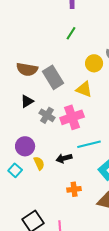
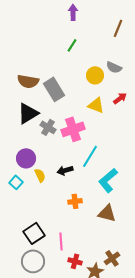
yellow triangle: (84, 89) -> (96, 105), moved
black triangle: (27, 101) -> (28, 113), size x1.6
cyan line: (89, 144) -> (90, 156), turned -45

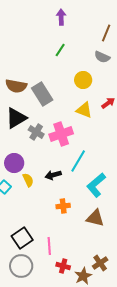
gray semicircle: (114, 67) -> (102, 57), moved

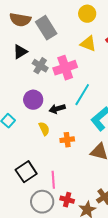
black triangle: (16, 118) -> (20, 52), size x0.7
purple circle: (14, 163) -> (33, 100), moved
yellow semicircle: (28, 180) -> (44, 129), moved
gray circle: (21, 266) -> (42, 202), moved

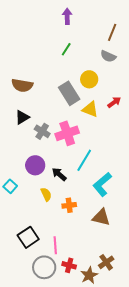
gray rectangle: (46, 28) -> (69, 93), moved
black arrow: (57, 109) -> (59, 174), turned 56

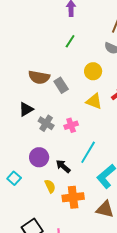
brown semicircle: (22, 85) -> (39, 77), moved
gray rectangle: (69, 93) -> (61, 85), moved, size x0.7
pink cross: (67, 133) -> (71, 125), size x0.6
orange cross: (69, 205) -> (73, 197), size x1.5

